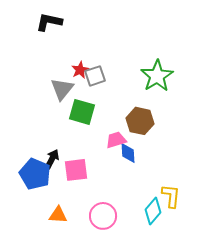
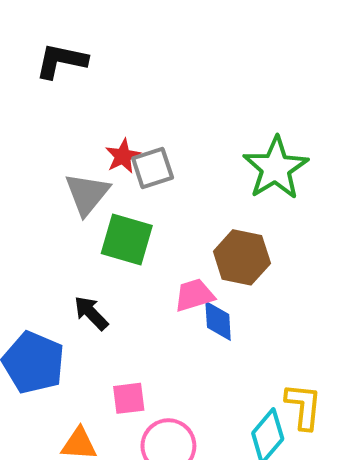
black arrow: (52, 159) -> (91, 313), moved, turned -72
pink square: (76, 170) -> (129, 398), moved, size x0.7

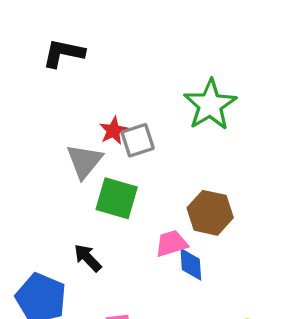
green star: (276, 168) -> (210, 105), moved

